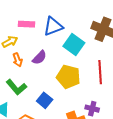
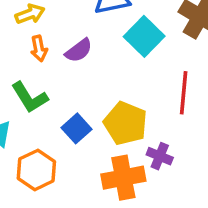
yellow pentagon: (68, 77) -> (125, 123), moved

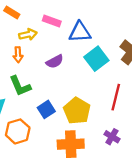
orange arrow: (39, 49) -> (18, 55), moved
purple cross: (160, 156) -> (112, 137), moved

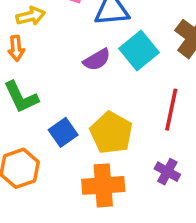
purple semicircle: (55, 61) -> (97, 60), moved

